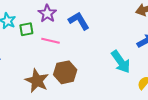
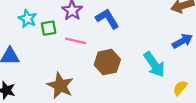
brown hexagon: (65, 72) -> (107, 62), moved

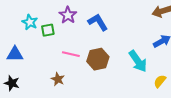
pink line: (76, 41) -> (71, 54), moved
brown star: (60, 86) -> (58, 79), size x0.6

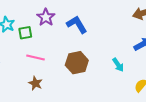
pink line: (71, 54) -> (36, 58), moved
cyan arrow: (138, 61) -> (118, 65), size x0.6

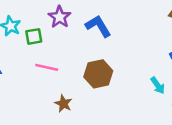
cyan arrow: (118, 65) -> (158, 85), moved
brown star: (36, 83) -> (63, 104), moved

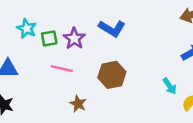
purple star: (60, 17) -> (74, 38), moved
blue L-shape: (98, 26) -> (112, 28), turned 152

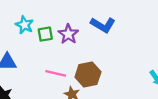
pink line: (62, 69) -> (56, 73), moved
brown hexagon: (112, 75) -> (88, 75), moved

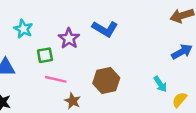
green square: (45, 34) -> (45, 55), moved
brown hexagon: (88, 75) -> (106, 81), moved

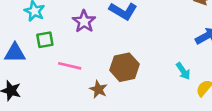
green square: (45, 55) -> (45, 40), moved
brown star: (73, 101) -> (98, 89), moved

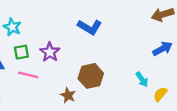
purple star: (84, 21) -> (50, 52), moved
pink line: (70, 66) -> (28, 75), moved

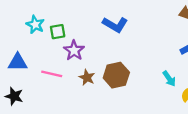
green square: (21, 52) -> (58, 32), moved
brown star: (68, 95) -> (87, 77), moved

